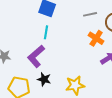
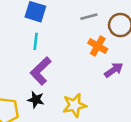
purple L-shape: (36, 56) -> (41, 71), moved

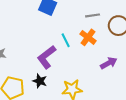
cyan line: (36, 41) -> (66, 40), moved, turned -40
orange cross: (98, 46) -> (88, 37), moved

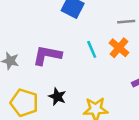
purple L-shape: (47, 57) -> (47, 55), moved, turned 45

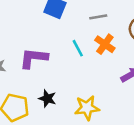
gray line: (126, 22) -> (98, 17), moved

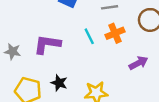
orange cross: (105, 44) -> (115, 33), turned 30

